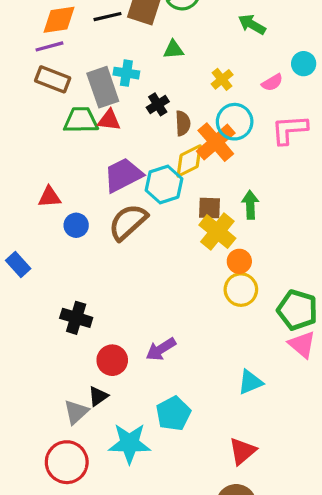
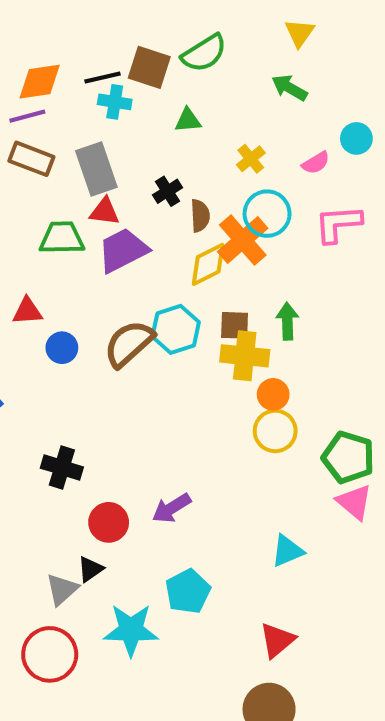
cyan cross: (126, 73) -> (115, 102), moved
green trapezoid: (81, 120) -> (62, 238), moved
purple trapezoid: (123, 175) -> (123, 250), moved
cyan hexagon: (164, 184) -> (176, 329), moved
yellow cross: (217, 232) -> (245, 356), turned -33

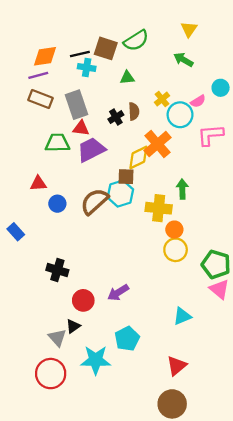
cyan circle: (267, 214) -> (180, 115), moved
brown semicircle: (200, 216) -> (134, 111), moved
brown square: (235, 325) -> (126, 177), moved
gray triangle: (62, 589) -> (57, 338), turned -30

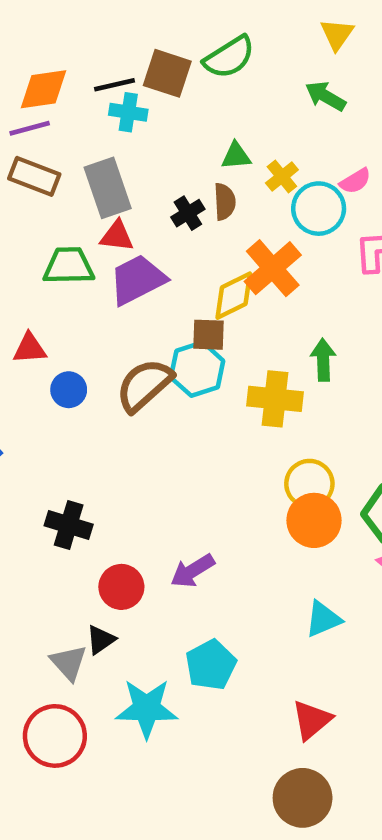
green triangle: (127, 78) -> (236, 156), moved
orange circle: (174, 230) -> (314, 520), moved, size x1.5

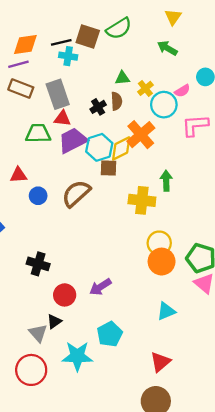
cyan hexagon: (197, 369) -> (99, 147), moved

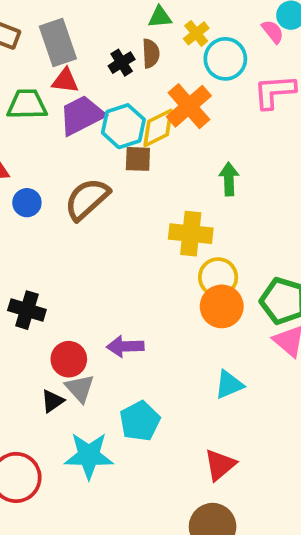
pink semicircle: (182, 91) -> (273, 32), moved, turned -98
yellow cross: (142, 200) -> (191, 234), moved
purple arrow: (100, 287) -> (125, 346), turned 30
gray triangle: (38, 333) -> (80, 388), moved

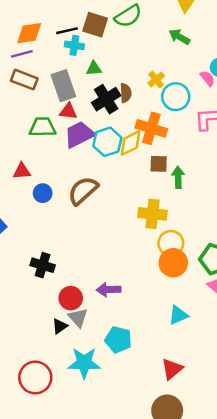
green triangle: (160, 17) -> (94, 69), moved
black cross: (122, 63) -> (106, 99), size x1.6
orange cross: (189, 106) -> (151, 128), turned -32
brown square: (138, 159) -> (159, 164), moved
cyan pentagon: (140, 421) -> (118, 340), turned -30

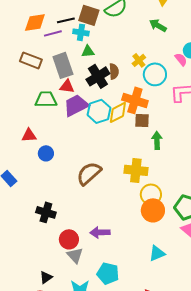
cyan cross: (74, 45) -> (81, 32), moved
purple line: (22, 54) -> (53, 33), moved
brown square: (159, 164) -> (142, 120), moved
brown semicircle: (83, 191) -> (89, 173), moved
black triangle: (60, 326) -> (46, 277), moved

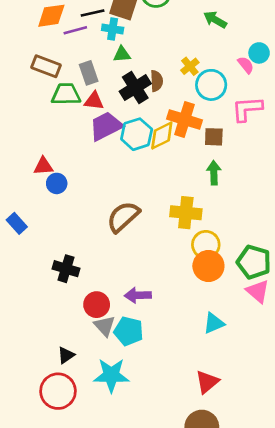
gray rectangle: (63, 65) -> (89, 73), size x0.7
green trapezoid: (46, 99) -> (66, 94), moved
brown square: (142, 120) -> (214, 137), moved
blue circle: (46, 153) -> (57, 183), moved
cyan pentagon: (108, 273) -> (129, 331), moved

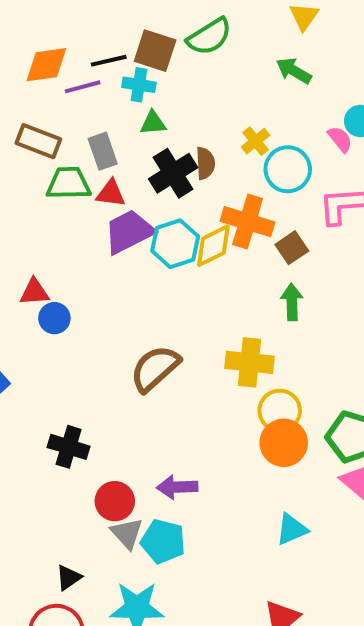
brown square: (214, 137) -> (292, 248), turned -36

